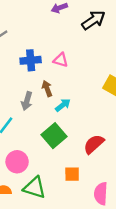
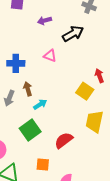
pink triangle: (61, 60) -> (50, 56), moved

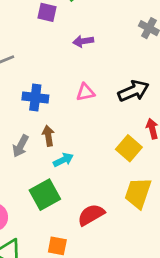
black arrow: (73, 34) -> (133, 91), moved
pink triangle: (50, 56) -> (85, 92), turned -40

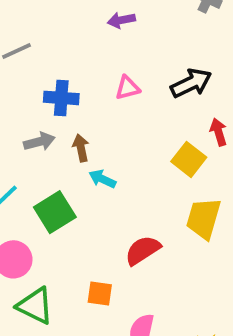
gray arrow: (21, 146) -> (39, 142), moved, turned -130
cyan arrow: (63, 160) -> (102, 179), turned -126
green square: (45, 195) -> (55, 212), moved

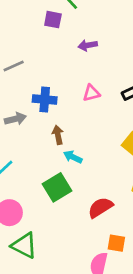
gray arrow: (39, 142) -> (15, 119), moved
green square: (55, 212) -> (57, 187), moved
orange square: (100, 294) -> (116, 243), moved

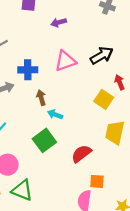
pink triangle: (91, 93) -> (65, 61), size x1.5

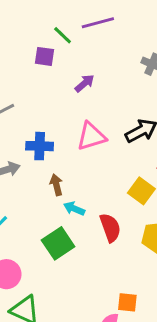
purple arrow: (59, 22) -> (85, 83), turned 152
red semicircle: (81, 154) -> (110, 228), moved, turned 105

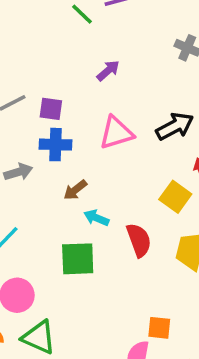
purple square: (45, 56) -> (51, 109), moved
brown arrow: (56, 185) -> (75, 190), turned -114
green square: (58, 243) -> (78, 259), turned 32

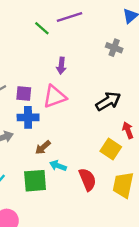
purple arrow: (108, 71) -> (61, 66), turned 140
pink triangle: (116, 133) -> (55, 97), moved
green square: (78, 259) -> (35, 181), moved

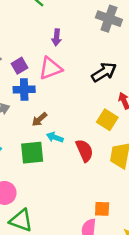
gray cross: (114, 48) -> (109, 19), size x1.5
purple square: (24, 93) -> (20, 66), turned -35

